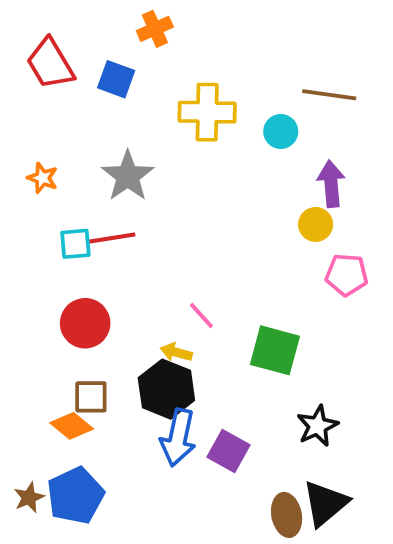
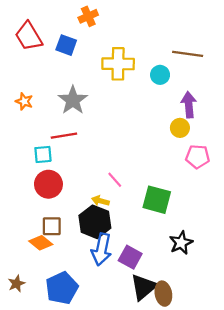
cyan square: (75, 244) -> (43, 154), moved
blue pentagon: (75, 496) -> (62, 288), moved
black triangle: (325, 503) -> (143, 287), moved

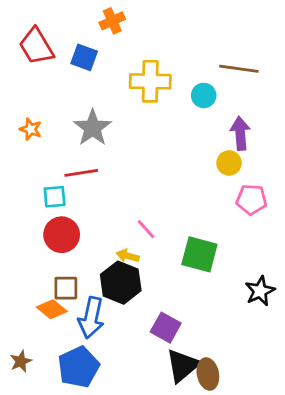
black star: (181, 243) -> (260, 291), moved
blue arrow: (101, 249) -> (91, 318), moved

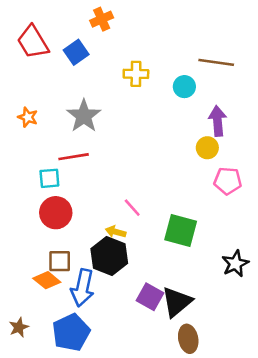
blue square: (84, 57) -> (76, 52), turned 35
yellow cross: (150, 81) -> (136, 74), size x0.7
black triangle: (183, 366) -> (177, 302), moved

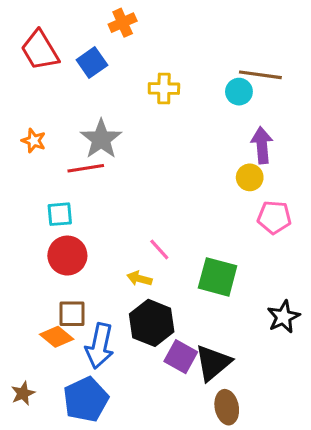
cyan circle: (184, 87) -> (239, 92), moved
red line: (74, 157) -> (86, 168), moved
black hexagon: (109, 256) -> (152, 323), moved

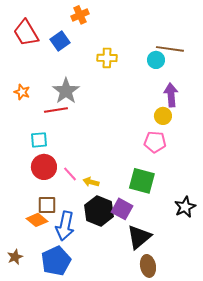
pink pentagon: (274, 217) -> (155, 142), moved
pink line: (159, 249) -> (70, 174), moved
purple square: (181, 357) -> (122, 209), moved

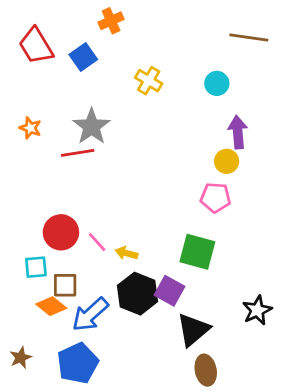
brown line: (170, 49) -> (249, 37), moved
yellow cross: (107, 58) -> (149, 81), turned 30
cyan square: (39, 140) -> (36, 267), moved
black star: (185, 207) -> (257, 310), moved
blue arrow: (65, 226) -> (90, 314), turned 36

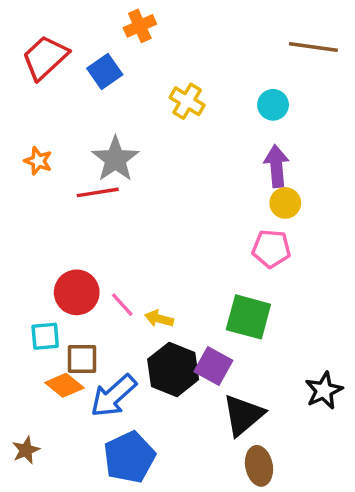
red trapezoid: (36, 46) -> (45, 57), turned 78
purple arrow: (238, 132) -> (277, 166), moved
blue pentagon: (78, 363) -> (129, 457), moved

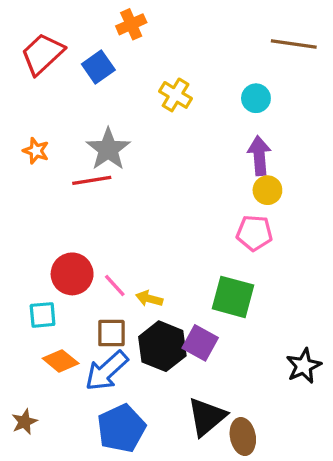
brown square: (82, 359) -> (111, 333), moved
black triangle: (243, 415) -> (207, 417), moved

